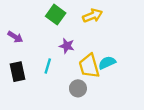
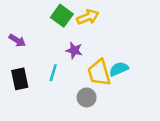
yellow arrow: (93, 16) -> (88, 17), moved

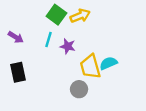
cyan line: (53, 73) -> (49, 39), moved

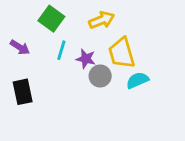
green square: (56, 15) -> (51, 19), moved
yellow trapezoid: (90, 67) -> (122, 53), moved
gray circle: (79, 89) -> (100, 76), moved

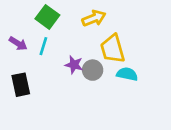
cyan line: (61, 50) -> (43, 46), moved
purple star: (86, 59) -> (74, 65), moved
cyan semicircle: (137, 80) -> (127, 74), turned 36

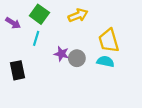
purple arrow: (18, 44) -> (13, 23), moved
yellow trapezoid: (113, 49) -> (109, 41), moved

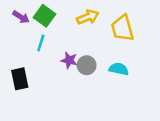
purple arrow: (13, 23) -> (21, 17), moved
yellow trapezoid: (109, 41) -> (122, 28), moved

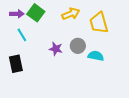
purple arrow: (21, 17) -> (17, 14), turned -32
cyan line: (41, 43) -> (22, 35), moved, turned -48
gray circle: (87, 65) -> (78, 46), moved

